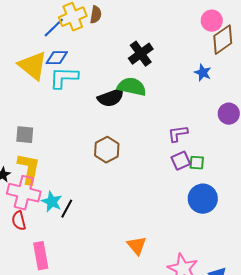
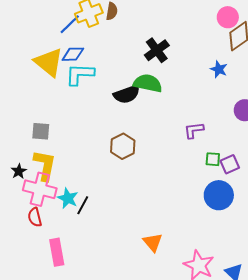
purple square: (181, 161) -> (230, 164), moved

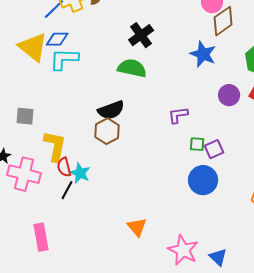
blue star: (219, 69) -> (203, 54), size x1.5
black semicircle: (127, 94) -> (111, 110), moved
yellow L-shape: (45, 165) -> (55, 146), moved
cyan star: (68, 198) -> (80, 173), moved
red semicircle: (35, 217) -> (64, 167), moved

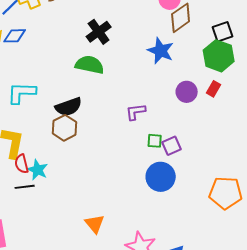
cyan L-shape: (64, 59) -> (22, 93), moved
black line: (67, 190) -> (25, 187), turned 54

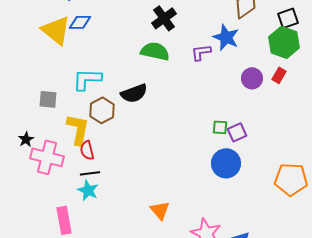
purple L-shape: (136, 112) -> (201, 52), moved
brown hexagon: (65, 128) -> (102, 110), moved
cyan star: (38, 170) -> (88, 190), moved

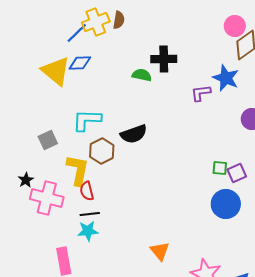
black cross: (164, 18) -> (164, 59), turned 35
green semicircle: (155, 51) -> (142, 75), moved, size x0.7
gray square: (48, 99) -> (48, 140), turned -30
cyan star: (88, 190) -> (88, 231), turned -30

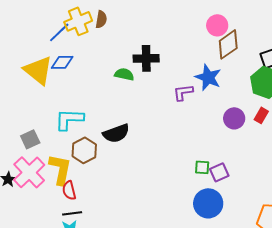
pink cross: (47, 198) -> (29, 172), moved, turned 32

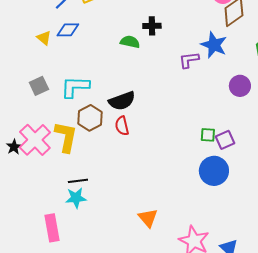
black cross: (146, 58) -> (152, 26), size x0.7
yellow triangle: (38, 70) -> (44, 38), size x0.5
gray square: (30, 139) -> (39, 86), moved
red semicircle: (69, 190) -> (122, 126), moved

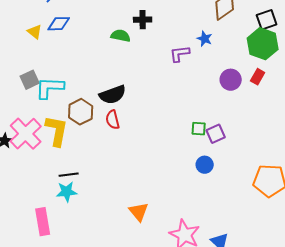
blue star: (214, 45) -> (205, 39), size x0.6
cyan L-shape: (75, 87) -> (50, 88), moved
blue circle: (214, 171) -> (205, 165), size x0.6

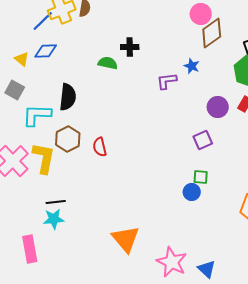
gray square: (30, 80) -> (15, 90), moved, turned -36
black semicircle: (113, 95) -> (68, 97), moved, turned -64
green square: (199, 129) -> (201, 177), moved
purple square: (216, 134) -> (203, 140), moved
orange triangle: (139, 212) -> (126, 239), size x1.4

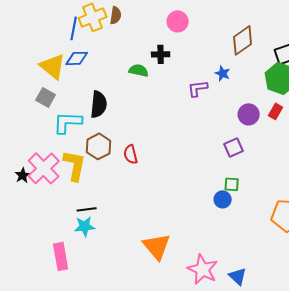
pink circle: (201, 14) -> (178, 21), moved
blue line: (43, 21) -> (74, 28), turned -35
yellow triangle: (22, 59) -> (53, 66), size x1.8

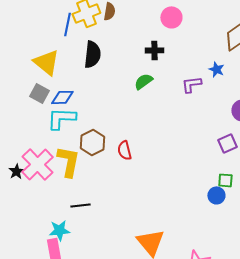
blue diamond: (77, 58) -> (62, 97), moved
green semicircle: (139, 70) -> (143, 81), moved, turned -48
black semicircle: (99, 104) -> (92, 54), moved
cyan star: (85, 226) -> (59, 230), moved

